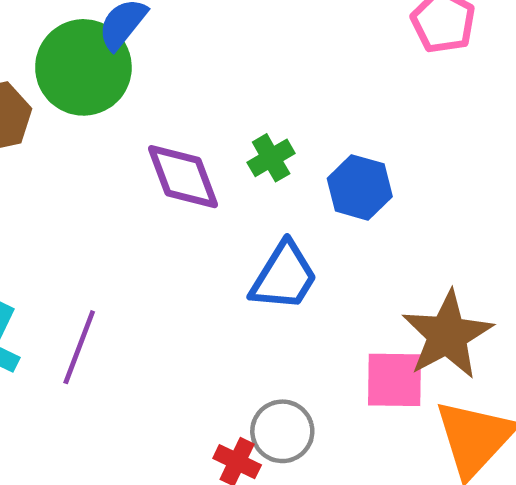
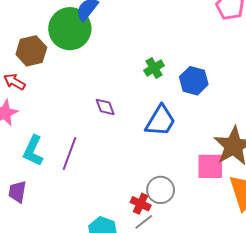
purple diamond: (183, 177) -> (105, 107), moved, size x0.6

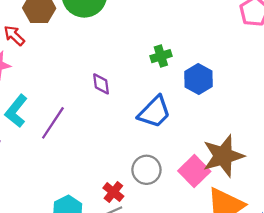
pink square: (210, 166) -> (194, 171), turned 32
gray circle: (161, 190) -> (146, 170), moved

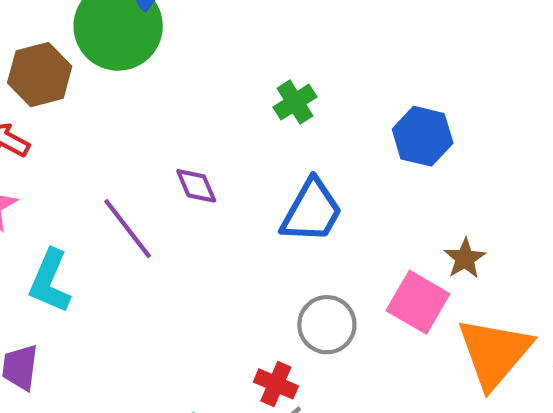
blue hexagon: (199, 79) -> (423, 136), moved
purple line: (53, 123) -> (128, 229), moved, turned -56
brown star: (223, 156) -> (465, 258), size x0.5

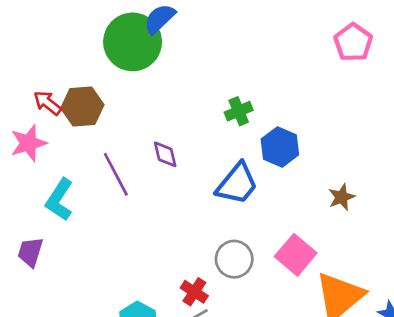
brown hexagon: (40, 75) -> (82, 107), moved
blue hexagon: (423, 136) -> (280, 147), moved
brown star: (465, 258) -> (342, 197), moved

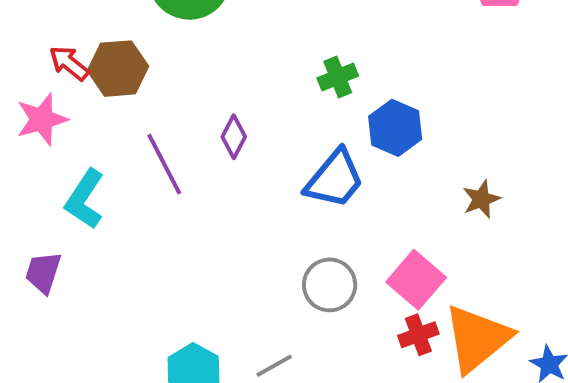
purple diamond: (165, 154) -> (234, 137), turned 40
red cross: (194, 292) -> (418, 335), moved, turned 36

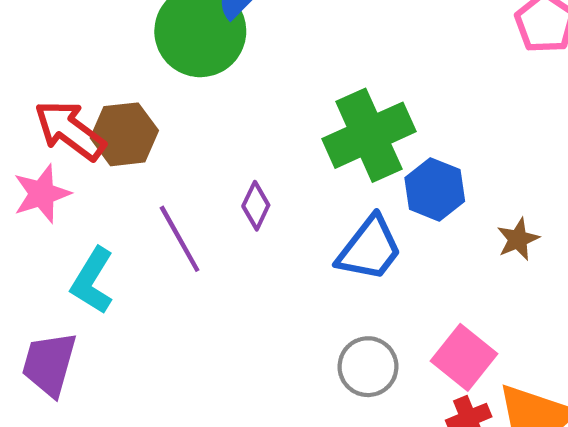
red arrow: (69, 63) -> (70, 130), size x1.6
green cross: (338, 77) -> (369, 135), size x2.0
brown star: (481, 199) -> (518, 239), moved
purple trapezoid: (43, 273) -> (49, 364), size x1.4

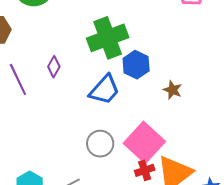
brown star: (518, 239) -> (173, 90), turned -30
pink square: (464, 357) -> (144, 142), size x1.4

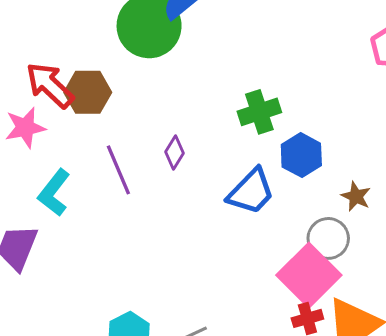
green cross: (108, 38) -> (259, 112), size x0.7
gray circle: (100, 144) -> (328, 238), moved

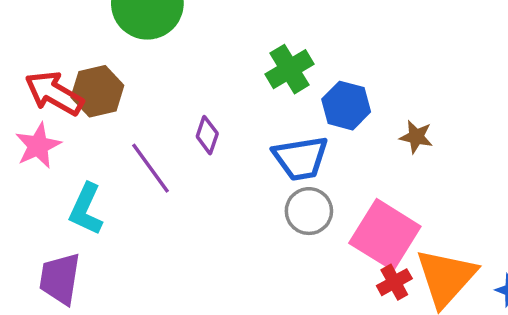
blue trapezoid: (251, 192) -> (301, 158), turned 50
gray circle: (328, 238) -> (309, 211), moved

